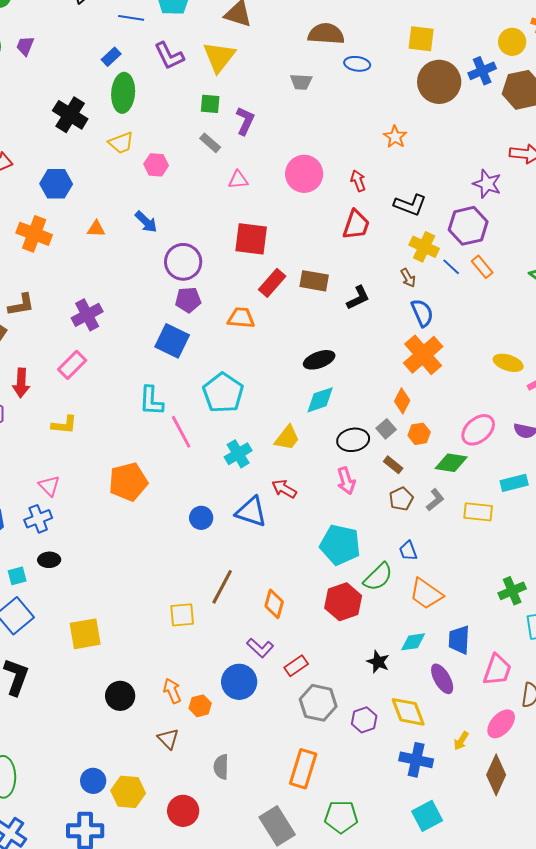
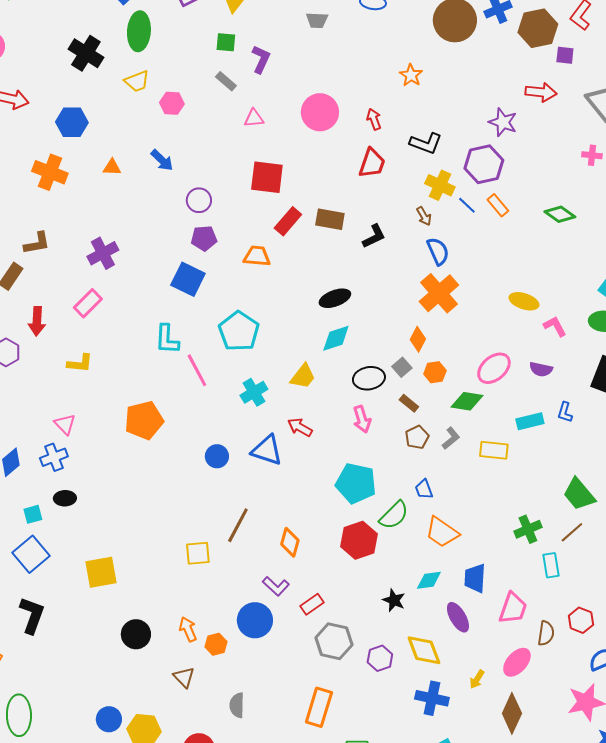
purple circle: (183, 262) -> (199, 200), size x0.7

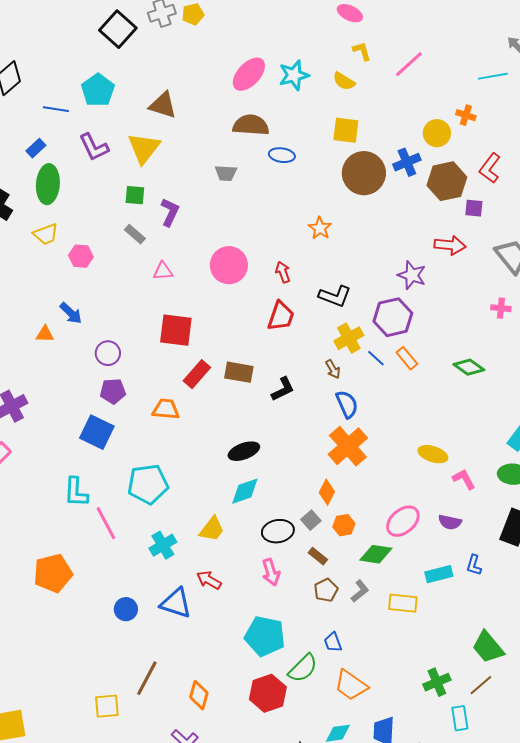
orange triangle: (112, 167) -> (45, 334), moved
yellow cross: (440, 185) -> (349, 338), turned 36
cyan pentagon: (239, 331) -> (148, 484), turned 30

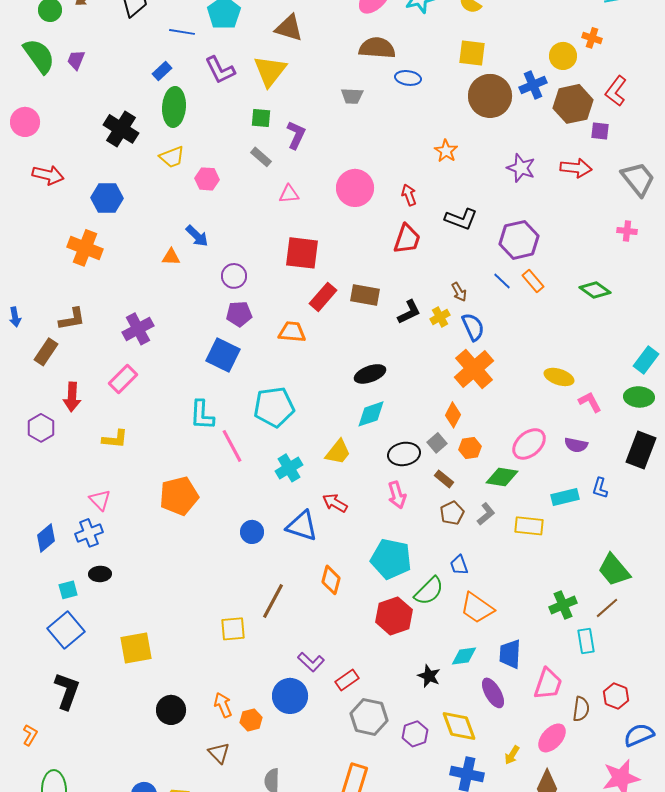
purple star: (412, 275) -> (521, 168), moved
yellow cross: (349, 338) -> (440, 317), moved, size x0.7
orange diamond: (199, 695) -> (331, 580), moved

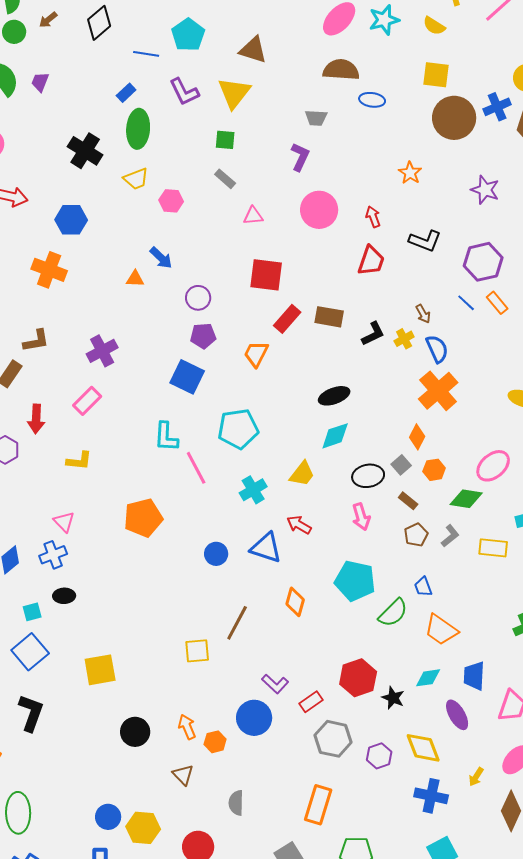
purple L-shape: (296, 135) -> (300, 157), moved
orange trapezoid: (292, 332) -> (256, 354), turned -68
red hexagon: (394, 616) -> (358, 678), moved

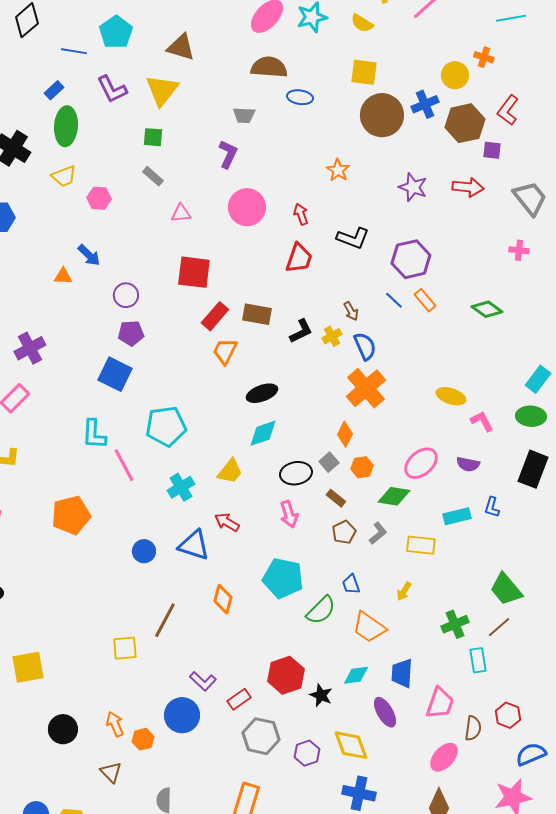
orange trapezoid: (256, 354) -> (225, 351), moved
yellow arrow: (476, 777) -> (404, 591), moved

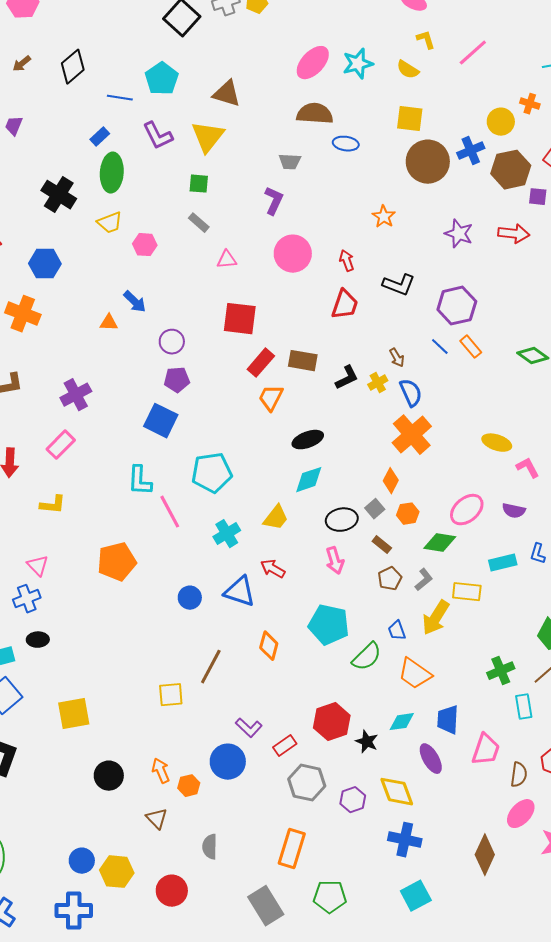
yellow arrow: (404, 591) -> (436, 618), moved, size x1.8
pink ellipse: (444, 757) -> (521, 814), moved

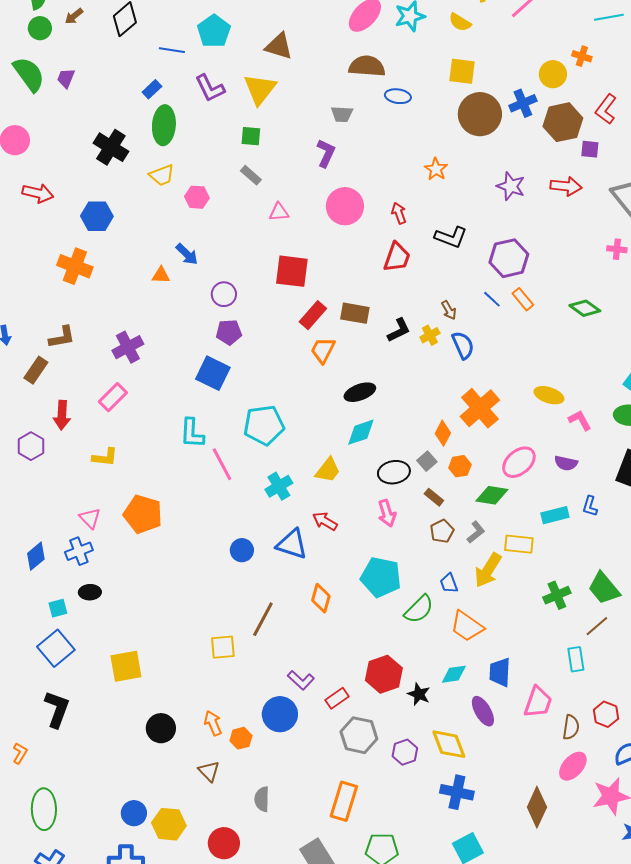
orange cross: (412, 435) -> (480, 408), moved
orange pentagon: (117, 562) -> (143, 514), moved, turned 30
green cross: (501, 671) -> (557, 595), moved

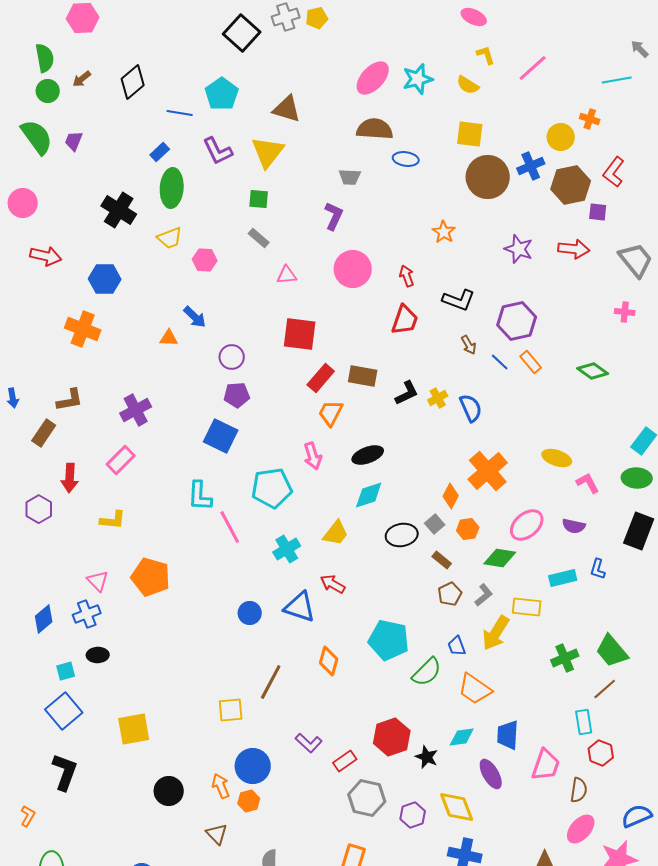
brown arrow: (449, 310) -> (469, 345), moved
pink arrow: (387, 513) -> (313, 456), moved
blue circle: (280, 714) -> (253, 766), moved
red hexagon: (606, 714) -> (601, 753), moved

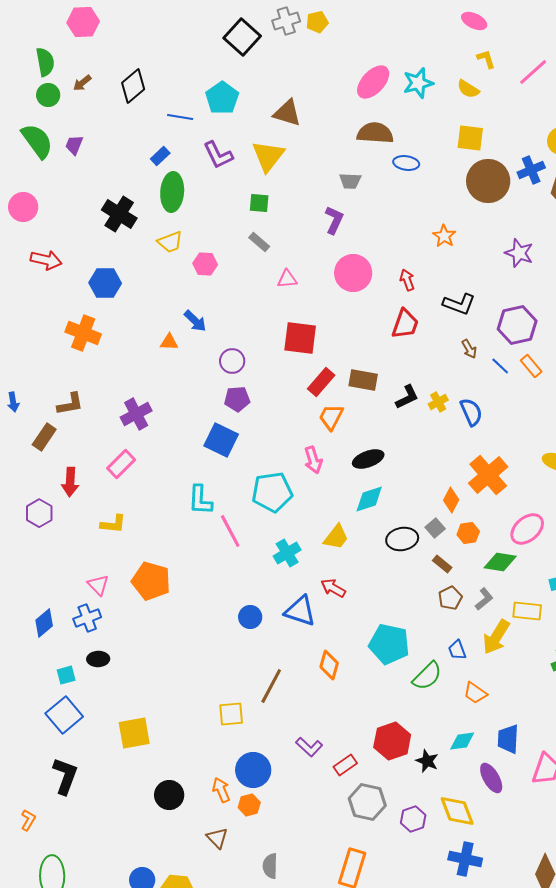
orange trapezoid: (475, 689) -> (475, 693), size x0.7

